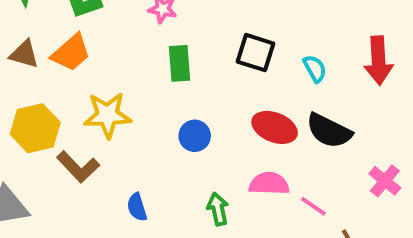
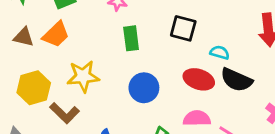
cyan semicircle: (315, 69) -> (220, 53), moved, turned -42
blue circle: (195, 136) -> (144, 88), size x1.4

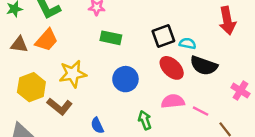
black square: (183, 28) -> (163, 36), moved, turned -30
green rectangle: (131, 38) -> (111, 38), turned -66
red ellipse: (199, 79) -> (172, 68), turned 30

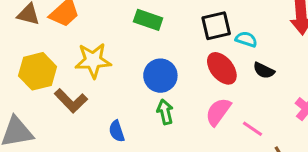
black semicircle: (204, 66) -> (264, 70), size x0.6
pink semicircle: (173, 101) -> (218, 112), turned -55
green arrow: (145, 120) -> (165, 112), moved

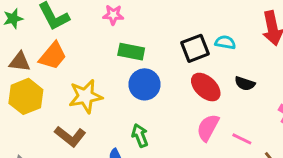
cyan semicircle: (246, 39) -> (225, 42), moved
yellow hexagon: (38, 71) -> (26, 96), moved
blue circle: (160, 76) -> (145, 84), moved
green arrow: (165, 112) -> (140, 136), moved

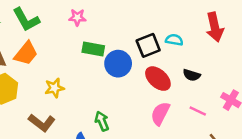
blue circle: (145, 84) -> (118, 64), moved
yellow star: (85, 96) -> (54, 88), size x0.7
pink line: (242, 139) -> (198, 111), moved

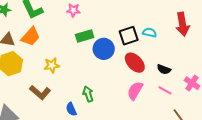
green rectangle: (93, 49) -> (85, 36), turned -30
black semicircle: (192, 75) -> (164, 69), moved

